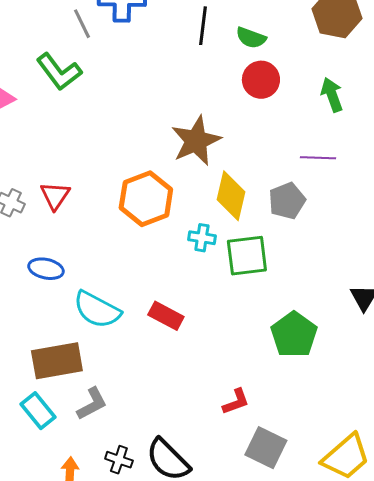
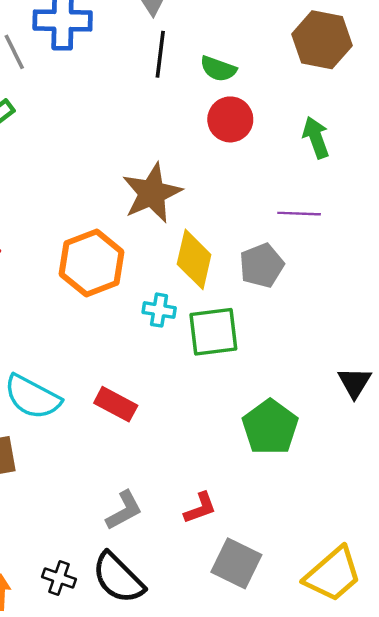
gray L-shape: (92, 404) -> (124, 510), moved

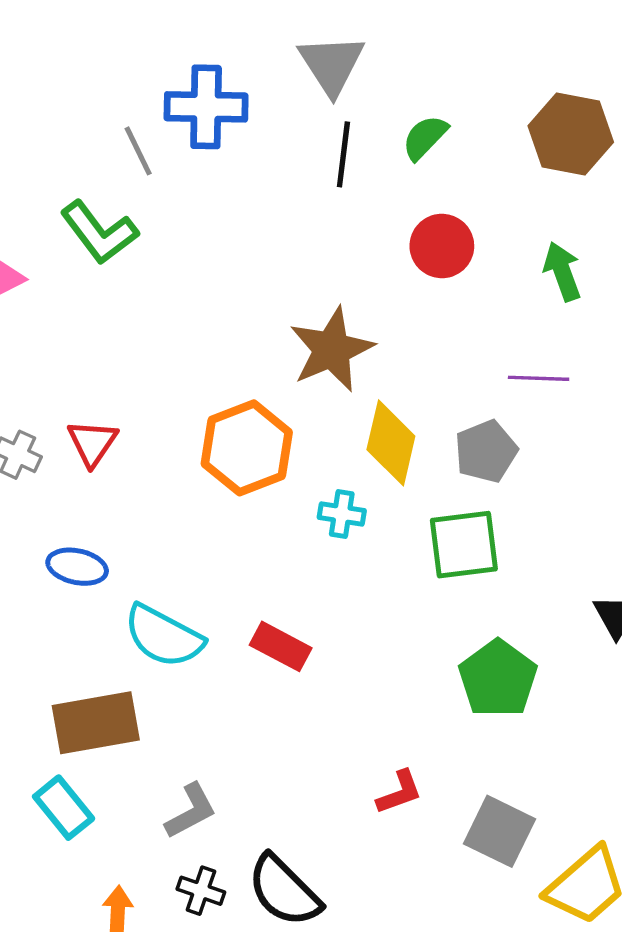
green semicircle: (218, 69) -> (425, 137), moved, turned 114
green square: (213, 332) -> (464, 545), moved
gray L-shape: (124, 510) -> (191, 811), moved
gray square: (236, 563) -> (500, 831), moved

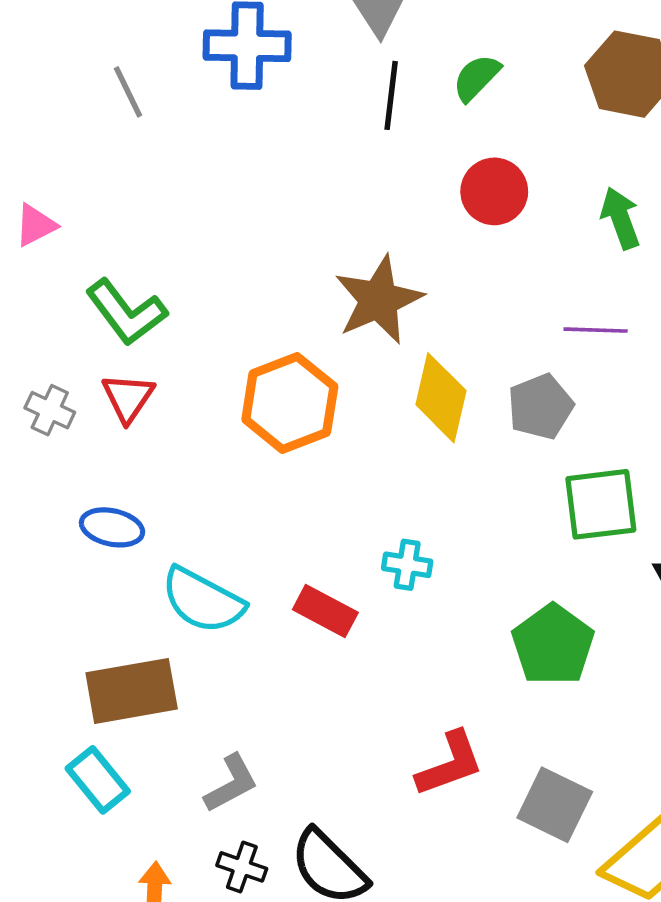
gray line: (138, 151) -> (128, 92), moved
green L-shape: (99, 232) -> (126, 312), moved
cyan cross: (342, 514) -> (407, 565), moved
green square: (464, 545) -> (601, 504), moved
red L-shape: (399, 792) -> (450, 764), size x1.4

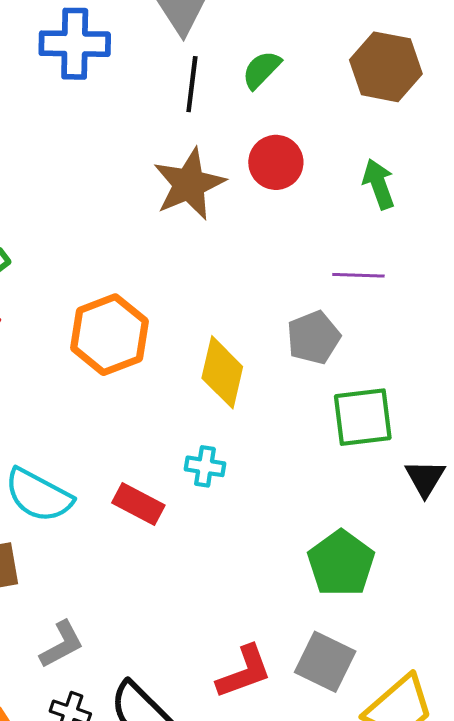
brown star: (379, 300) -> (189, 184), moved
yellow diamond: (441, 398) -> (222, 372), moved
green pentagon: (553, 645) -> (341, 563), moved
red L-shape: (450, 764) -> (244, 672), moved

